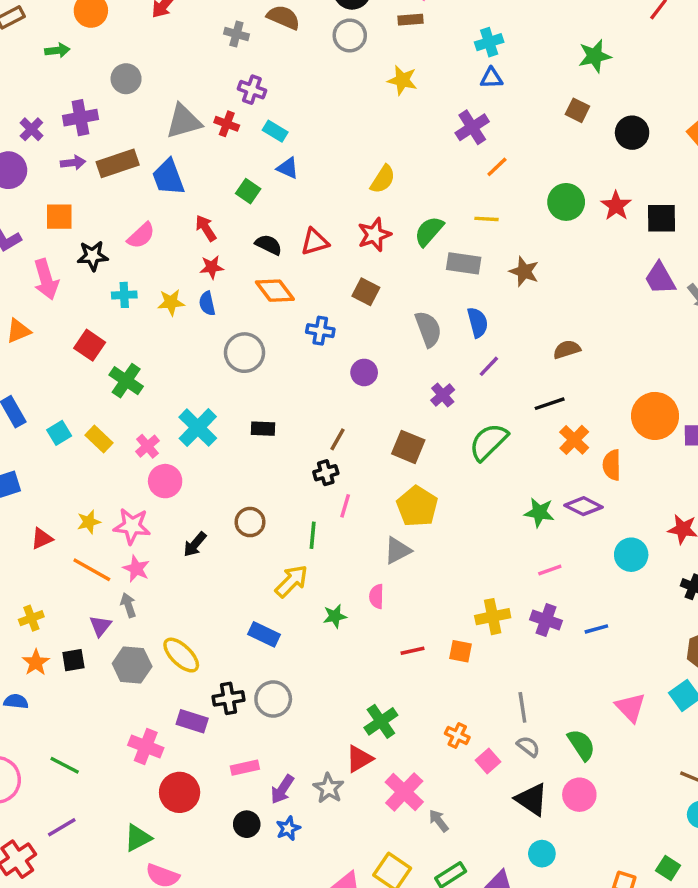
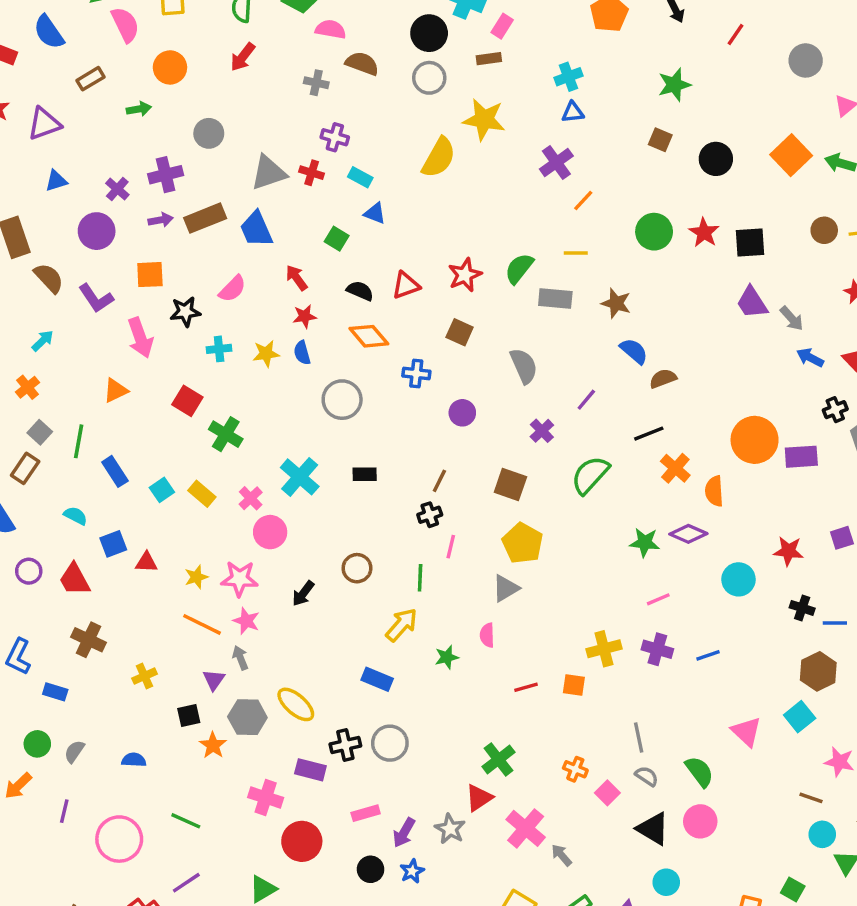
yellow star: (402, 80) -> (484, 119), size x1.4
yellow semicircle: (383, 179) -> (439, 158), moved, size x1.4
blue semicircle: (478, 322) -> (634, 351), moved, turned -32
red triangle: (42, 539) -> (146, 562), moved, turned 30
orange star: (36, 662) -> (213, 745), moved

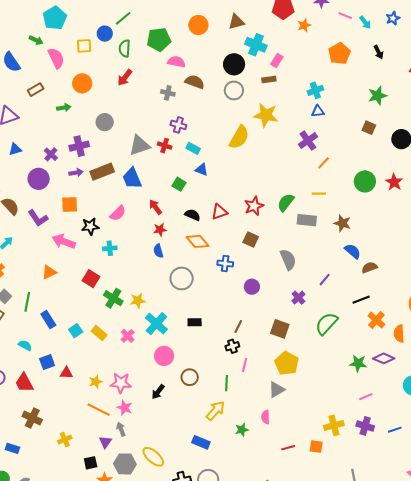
pink arrow: (140, 338) -> (64, 241), turned 130
yellow star: (266, 354) -> (138, 301), moved
pink circle: (270, 532) -> (164, 356), moved

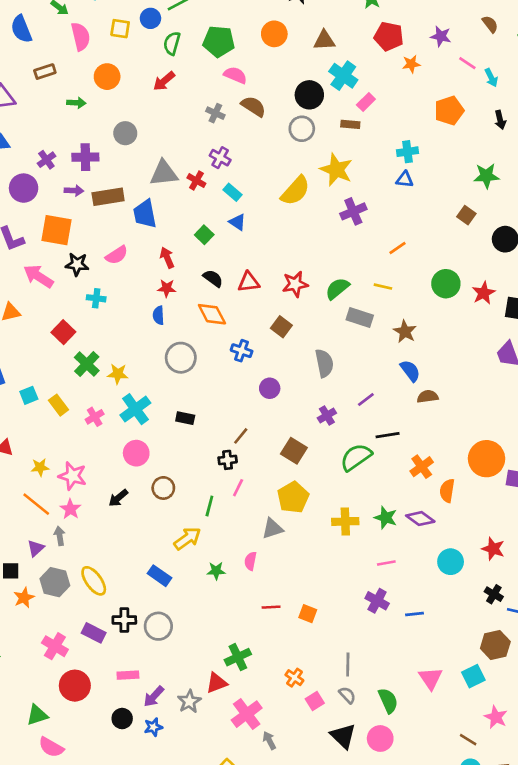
purple cross: (308, 141) -> (353, 211), moved
orange square: (70, 205) -> (57, 230), size x1.4
black line: (361, 300) -> (388, 435), moved
yellow cross: (334, 425) -> (345, 521), moved

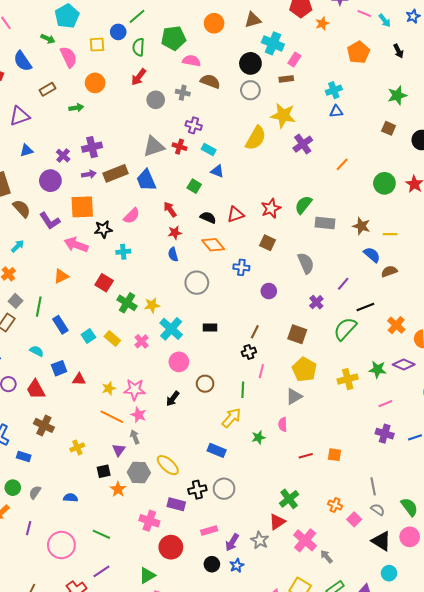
gray circle: (125, 133) -> (156, 100), moved
yellow line: (383, 287) -> (390, 234), moved

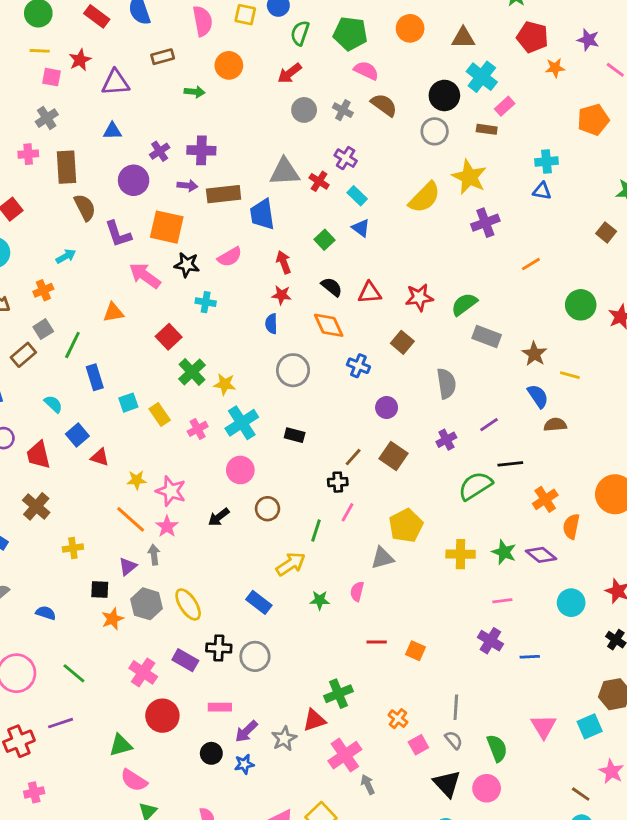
brown square: (297, 334) -> (394, 456), moved
blue square: (59, 368) -> (77, 435), turned -35

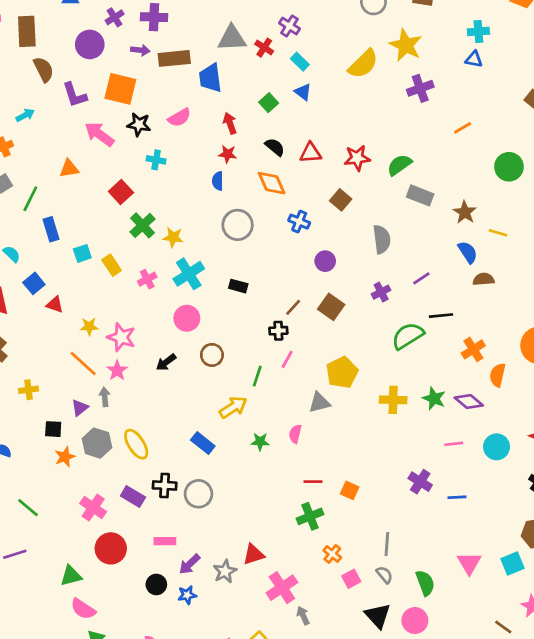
pink line: (502, 601) -> (454, 444), moved
green cross: (338, 694) -> (310, 516), moved

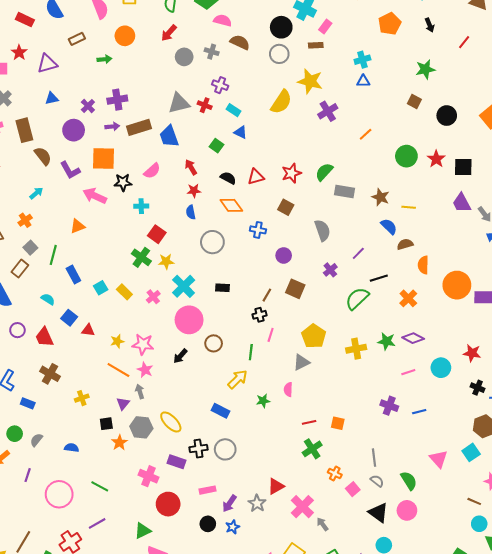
red square: (121, 192) -> (157, 234), moved
pink circle: (187, 318) -> (189, 320), size x1.4
orange semicircle: (498, 375) -> (423, 265), moved

